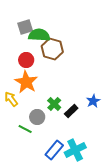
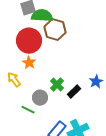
red circle: (26, 60) -> (29, 41), size x1.6
orange star: (26, 82) -> (29, 63), size x0.6

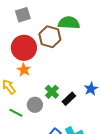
green semicircle: (42, 16) -> (69, 23), moved
green line: (28, 110) -> (16, 113), moved

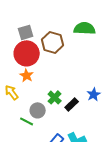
gray square: (23, 15) -> (26, 32), moved
green semicircle: (69, 23) -> (85, 28), moved
green line: (16, 113) -> (27, 121), moved

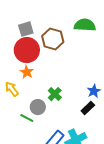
black rectangle: (72, 104) -> (88, 108), moved

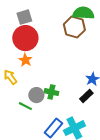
brown hexagon: (53, 39) -> (74, 27), moved
green cross: (55, 94) -> (51, 92), moved, turned -32

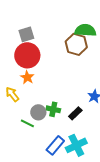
black rectangle: (86, 96) -> (75, 113), moved

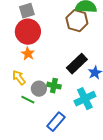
yellow arrow: (12, 94) -> (19, 78), moved
black rectangle: (75, 113) -> (77, 64), moved, size x1.5
cyan cross: (76, 145) -> (85, 99), moved

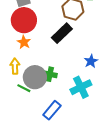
black rectangle: (77, 64) -> (62, 33), moved
yellow arrow: (19, 78) -> (15, 66), turned 35
gray circle: (39, 89) -> (35, 77), size x1.5

